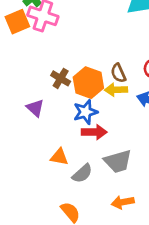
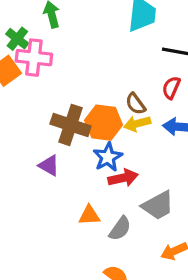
brown cross: (61, 78) -> (71, 125), size x1.6

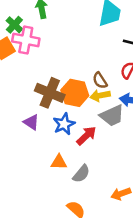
blue star: (108, 157) -> (64, 124), moved
red arrow: (123, 178) -> (86, 136), turned -35
gray trapezoid: (158, 205) -> (112, 116), moved

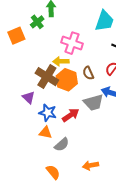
green cross: (14, 25) -> (37, 22), moved
pink cross: (26, 40) -> (72, 43), moved
yellow arrow: (100, 95) -> (61, 61), moved
blue star: (64, 124) -> (48, 113), moved, turned 30

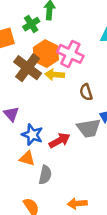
brown cross: (47, 77) -> (28, 68), moved
orange hexagon: (67, 80) -> (46, 54), moved
gray semicircle: (62, 145) -> (45, 175), turned -42

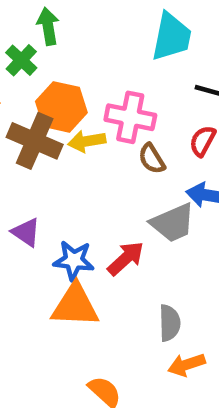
pink cross: (70, 54) -> (130, 117), moved
orange triangle: (27, 158) -> (75, 306), size x1.6
gray semicircle: (45, 175) -> (170, 323), moved

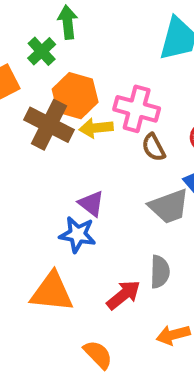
purple triangle: (26, 232) -> (91, 204), moved
red arrow: (126, 258) -> (123, 295), moved
orange triangle: (75, 306) -> (52, 292), moved
gray semicircle: (170, 323) -> (160, 272), moved

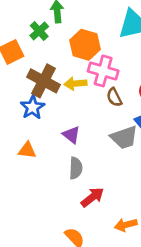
orange hexagon: (75, 96) -> (85, 45), moved
blue star: (77, 234) -> (33, 107), moved, turned 30
gray semicircle: (160, 272) -> (76, 168), moved
orange triangle: (52, 292) -> (27, 150), moved, size x0.6

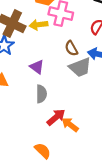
brown semicircle: (114, 97) -> (71, 48), moved
orange arrow: (126, 225) -> (70, 125), moved, turned 54

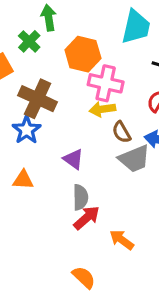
yellow arrow: (38, 25) -> (102, 109), moved
red arrow: (56, 117) -> (87, 218), moved

